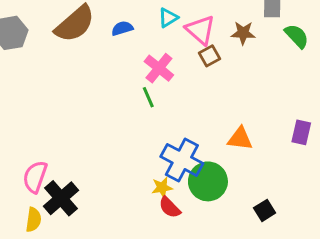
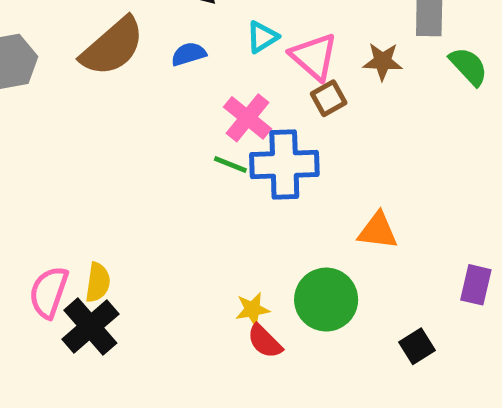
green line: (148, 97) -> (230, 165), turned -45
purple rectangle: (301, 132) -> (476, 285), moved
blue cross: (182, 160) -> (284, 165), moved, turned -30
yellow semicircle: (33, 220) -> (98, 282), moved

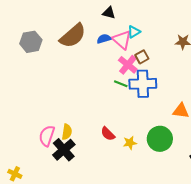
pink triangle: (314, 57) -> (122, 40), moved
brown square: (329, 98) -> (142, 57), moved
red semicircle: (265, 341) -> (108, 134), moved

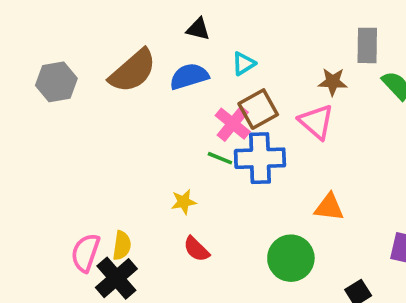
blue semicircle: (104, 39) -> (189, 76), size x1.5
pink triangle: (122, 40) -> (316, 122), moved
brown square: (142, 57) -> (258, 109), size x1.5
yellow star: (130, 143) -> (184, 202), moved

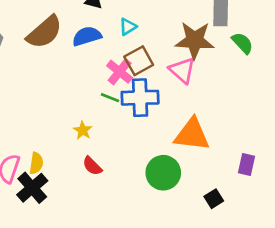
brown star: (333, 82) -> (195, 40), size x1.8
yellow star: (184, 202) -> (83, 130), turned -30
orange triangle: (329, 207) -> (192, 135), size x1.6

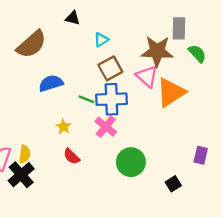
blue semicircle: (87, 36) -> (51, 83), moved
pink cross: (120, 72) -> (106, 127), moved
orange triangle: (192, 135) -> (171, 92), moved, turned -40

